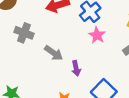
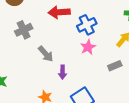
gray cross: (24, 33) -> (24, 30), turned 30

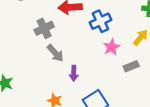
gray cross: (24, 30) -> (44, 28), moved
pink star: (88, 47) -> (112, 47), moved

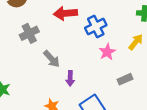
gray cross: (44, 28) -> (29, 33), moved
gray rectangle: (131, 66) -> (125, 79), moved

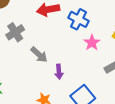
blue cross: (96, 27) -> (78, 19), turned -30

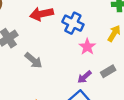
purple arrow: (59, 72) -> (84, 77), moved, turned 56

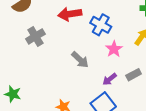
gray arrow: (33, 60) -> (80, 60), moved

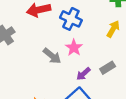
pink star: (114, 49) -> (74, 48), moved

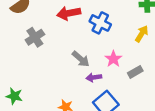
pink star: (74, 48) -> (113, 59), moved
purple arrow: (83, 74) -> (94, 77), moved, turned 32

